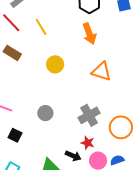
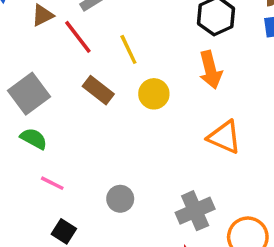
brown rectangle: (12, 53) -> (98, 90), moved
yellow circle: (55, 64) -> (154, 94), moved

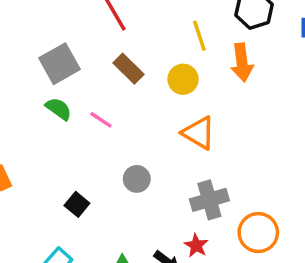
yellow line: (128, 49) -> (199, 36), moved
orange triangle: (224, 137) -> (199, 133), moved
pink line: (52, 183) -> (101, 120), moved

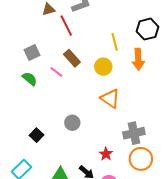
gray square: (60, 64) -> (32, 53), size x0.7
pink line: (101, 120) -> (56, 72), moved
gray cross: (209, 200) -> (134, 133), moved
red star: (196, 246) -> (106, 154), moved

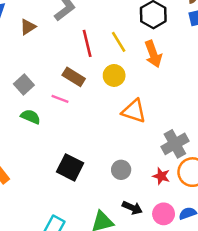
red line: (66, 26) -> (87, 43), moved, turned 30
gray circle: (72, 123) -> (121, 170), moved
black square: (36, 135) -> (70, 167), moved, size x1.5
red star: (106, 154) -> (161, 176), moved

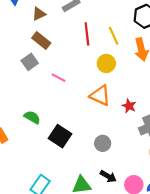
brown rectangle: (74, 77) -> (41, 41), moved
orange triangle: (134, 111) -> (100, 95), moved
green semicircle: (31, 117) -> (32, 117), moved
red star: (161, 176) -> (129, 106), moved

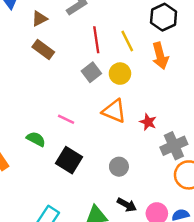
gray square: (30, 62) -> (91, 72), moved
pink line: (59, 78) -> (66, 119), moved

